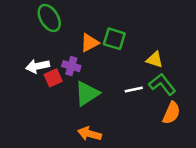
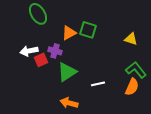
yellow triangle: (155, 60) -> (131, 39), moved
green L-shape: (162, 84) -> (136, 70), moved
white line: (134, 90) -> (98, 84), moved

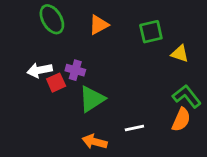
green square: (88, 30) -> (151, 32), moved, turned -30
orange triangle: (69, 33) -> (99, 25), moved
white line: (98, 84) -> (134, 128), moved

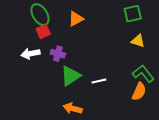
green square: (151, 32) -> (133, 14), moved
red square: (56, 83) -> (43, 31), moved
white line: (134, 128) -> (99, 81), moved

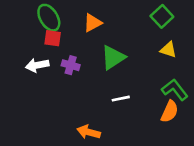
green square: (133, 14) -> (162, 16), turned -30
red square: (43, 31) -> (53, 38), turned 32
green triangle: (71, 76) -> (113, 57), moved

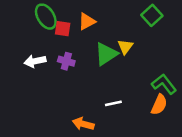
red square: (53, 38) -> (63, 29), moved
yellow triangle: (168, 50) -> (125, 47), moved, turned 49
white line: (121, 99) -> (113, 103), moved

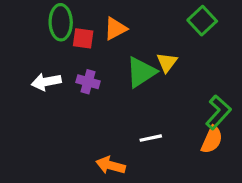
green ellipse: (46, 17) -> (61, 22), turned 30
green L-shape: (164, 84) -> (218, 112), turned 80

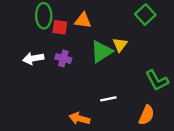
orange triangle: (115, 29) -> (83, 20), turned 36
green L-shape: (218, 112) -> (157, 80), turned 110
orange semicircle: (212, 140) -> (146, 115), moved

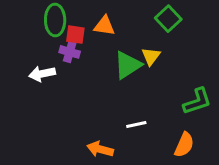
green square: (145, 15) -> (168, 19), moved
purple cross: (63, 58) -> (70, 52), moved
green L-shape: (157, 80) -> (197, 101), turned -80

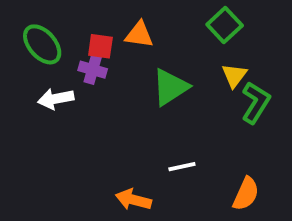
green ellipse: (55, 20) -> (42, 44), moved, turned -40
yellow triangle: (151, 56) -> (234, 75), moved
green L-shape: (197, 101) -> (256, 103), moved, turned -40

